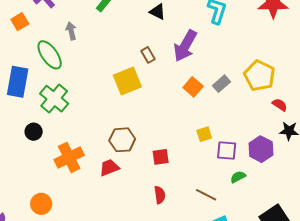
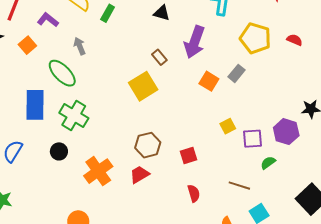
yellow pentagon: (260, 76) -> (255, 38), moved
red semicircle: (280, 105) -> (295, 40), moved

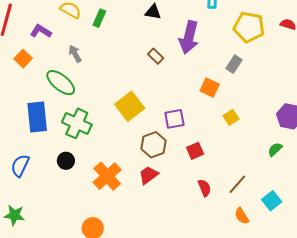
orange square: (209, 81) -> (210, 88), moved
yellow square: (143, 86) -> (130, 106), moved
purple square: (253, 139) -> (174, 119), moved
brown line: (239, 186) -> (237, 184), moved, turned -60

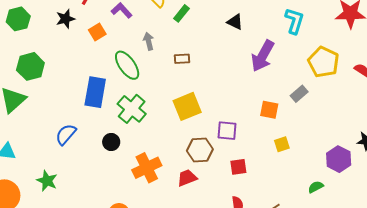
brown rectangle: (156, 56) -> (182, 59), moved, turned -63
orange square: (210, 88) -> (269, 110), turned -30

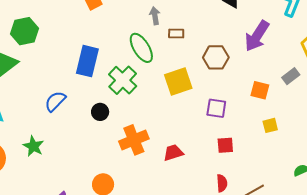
gray arrow: (149, 41) -> (155, 16), moved
green ellipse: (127, 65) -> (141, 48), moved
brown hexagon: (200, 150) -> (216, 57), moved

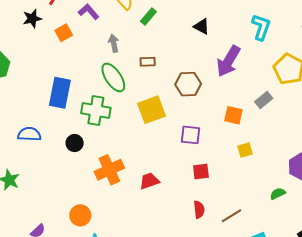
gray arrow: (155, 16) -> (114, 43), moved
green cross: (123, 80) -> (96, 110), turned -32
blue semicircle: (55, 101) -> (29, 134), turned 50

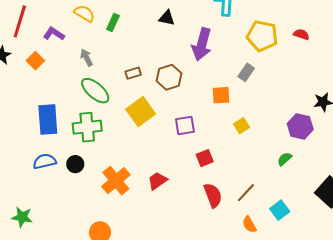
brown rectangle: (148, 62) -> (133, 73), moved
blue semicircle: (29, 134) -> (45, 161), moved
red semicircle: (199, 210) -> (213, 195), size x1.4

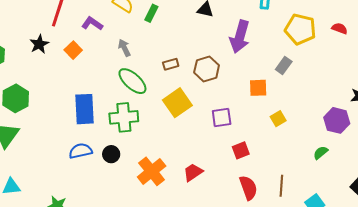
brown line: (246, 193) -> (281, 186), turned -40

